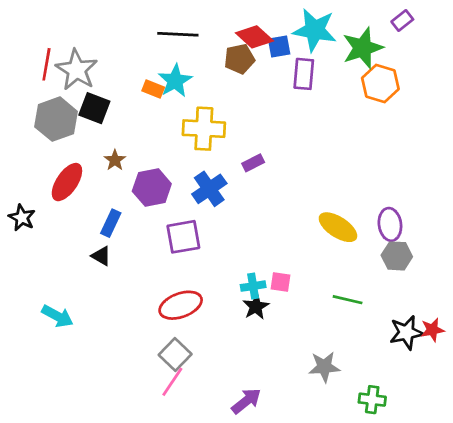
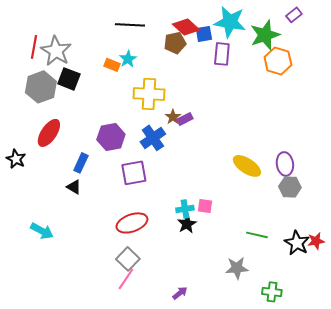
cyan star: (175, 81) -> (128, 59), size x0.7
brown star: (115, 160) -> (173, 117), moved
green line: (348, 300) -> (257, 235), moved
black star: (406, 333) -> (297, 243), turned -30
purple arrow: (246, 401) -> (180, 293), size x0.7

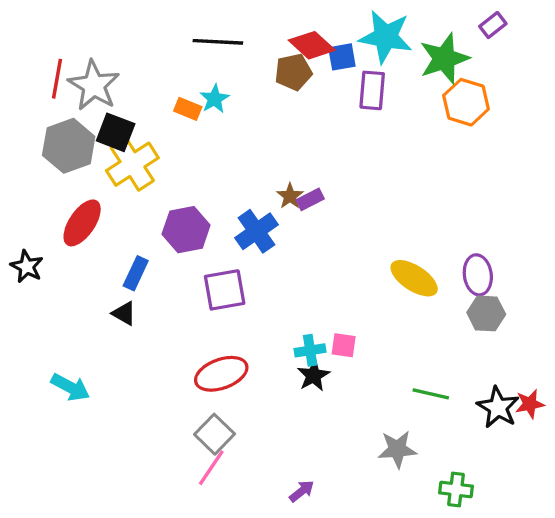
yellow cross: (149, 94) -> (132, 164), moved, turned -36

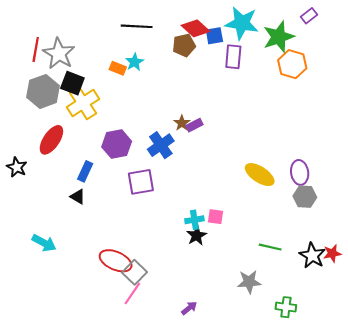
red ellipse: (221, 374) -> (116, 261), moved, turned 44

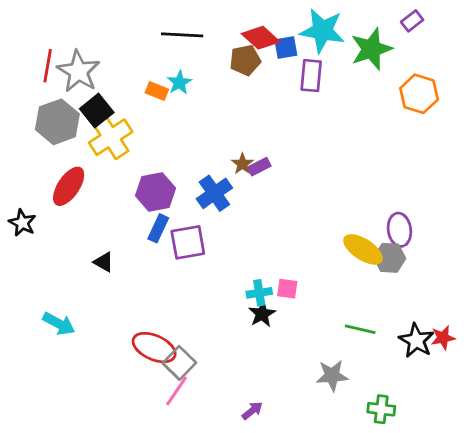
orange hexagon: (292, 64) -> (419, 94), moved
black square: (72, 83) -> (97, 111), turned 30
blue rectangle: (85, 171) -> (158, 228), moved
yellow ellipse: (260, 175) -> (363, 249), moved
gray hexagon: (305, 197) -> (390, 258), moved

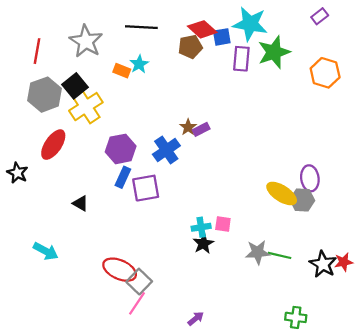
green star: (371, 49) -> (274, 52), moved
gray star: (78, 71) -> (86, 41), moved
gray star: (332, 376) -> (258, 252), moved

